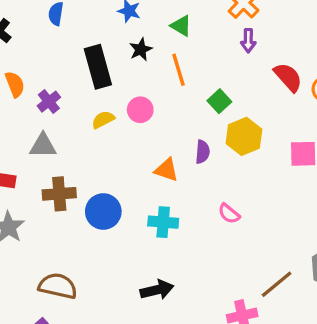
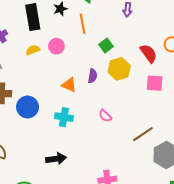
red semicircle: (288, 77) -> (149, 53), moved
brown line: (277, 284) -> (143, 134), moved

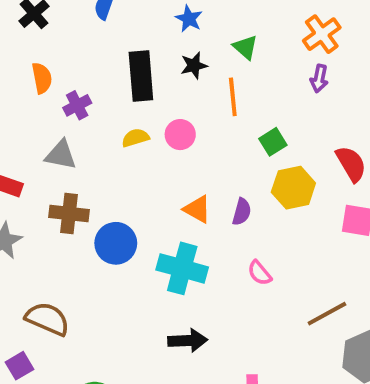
purple semicircle: (93, 76) -> (242, 212), moved
cyan cross: (64, 117) -> (182, 268), size x1.4
black arrow: (56, 159) -> (188, 341), moved

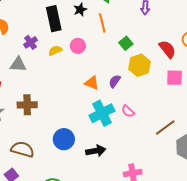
purple cross: (77, 105) -> (30, 42), moved
purple semicircle: (242, 212) -> (115, 81), turned -152
brown cross: (69, 213) -> (27, 105), moved
blue circle: (116, 243) -> (64, 139), moved
cyan cross: (182, 268) -> (102, 113), moved, turned -35

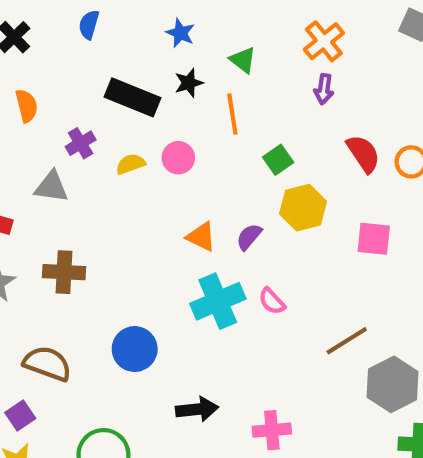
black rectangle: (54, 19) -> (133, 97), turned -60
red semicircle: (167, 49) -> (363, 154), moved
black arrow: (96, 151) -> (197, 409), moved

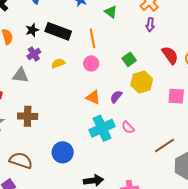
black star: (189, 83) -> (32, 30), moved
orange line: (232, 114) -> (92, 38), moved
pink circle: (178, 158) -> (91, 63), moved

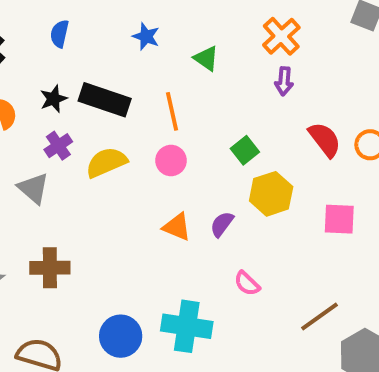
yellow semicircle: (58, 63) -> (106, 162), size x1.5
gray triangle: (20, 75) -> (33, 188), turned 36
cyan cross: (102, 128) -> (187, 326), moved, turned 35

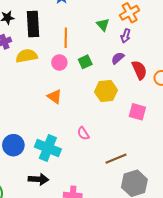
green triangle: (206, 58) -> (103, 25), moved
black rectangle: (105, 100) -> (33, 24), turned 55
green square: (245, 150) -> (85, 62), moved
purple semicircle: (222, 224) -> (118, 58), moved

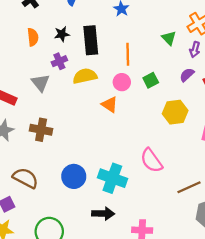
orange triangle: (55, 97) -> (110, 105), moved
pink semicircle: (83, 133) -> (151, 160), size x1.6

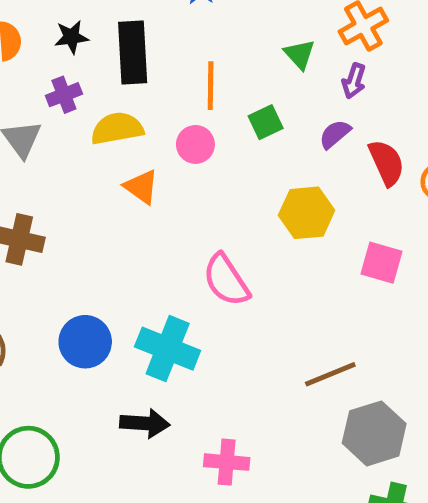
green square: (151, 80) -> (266, 122), moved
orange triangle: (110, 105) -> (141, 187), moved
pink semicircle: (151, 160) -> (226, 280), moved

